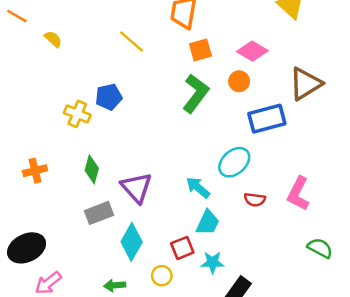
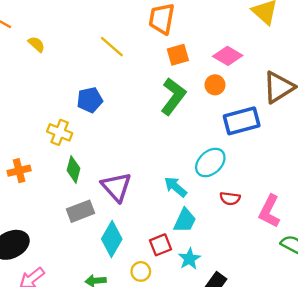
yellow cross: (77, 114) -> (60, 132), moved
pink L-shape: (298, 194) -> (269, 211), moved
cyan star: (213, 262) -> (189, 259), turned -30

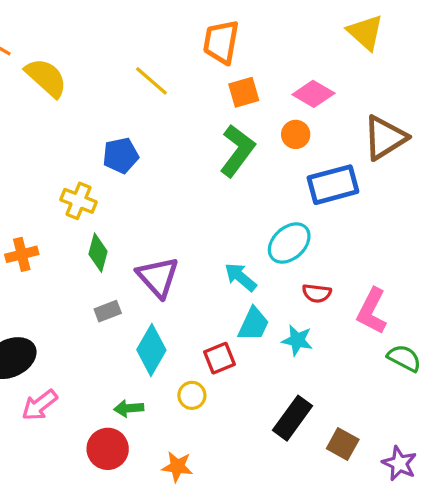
yellow semicircle: (36, 44) -> (46, 78), size x1.8
gray rectangle: (80, 211) -> (108, 311), size x0.7
cyan star: (189, 259) -> (297, 340), moved, turned -30

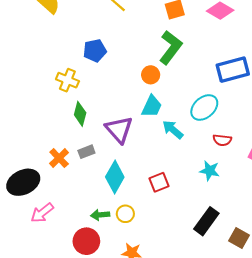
orange circle: (296, 134) -> (151, 75), moved
orange cross: (22, 254) -> (59, 158), moved, turned -30
cyan trapezoid: (254, 324) -> (152, 106), moved
yellow circle: (192, 395) -> (125, 214), moved

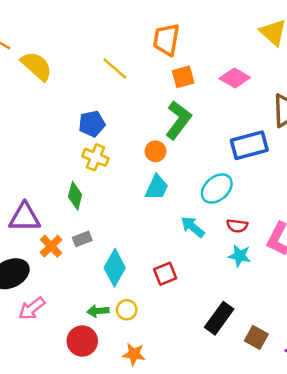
yellow cross: (67, 80) -> (95, 157), moved
purple triangle: (119, 130) -> (25, 217), moved, turned -48
cyan arrow: (173, 130) -> (193, 227), moved
cyan star: (210, 171) -> (240, 256), moved

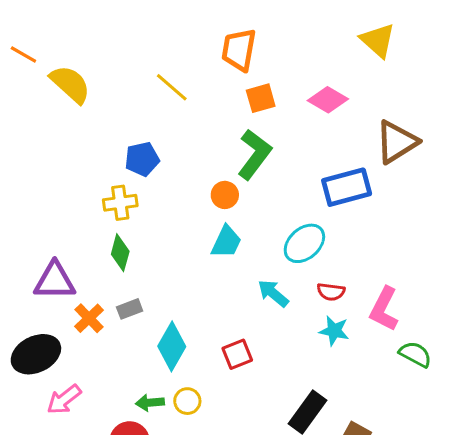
yellow cross: (95, 157) -> (120, 203), moved, turned -30

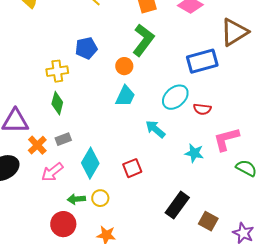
blue pentagon: (142, 159) -> (86, 48), moved
red semicircle: (331, 292) -> (202, 109), moved
pink L-shape: (384, 309) -> (226, 139), turned 48
pink arrow: (64, 399) -> (52, 172), moved

